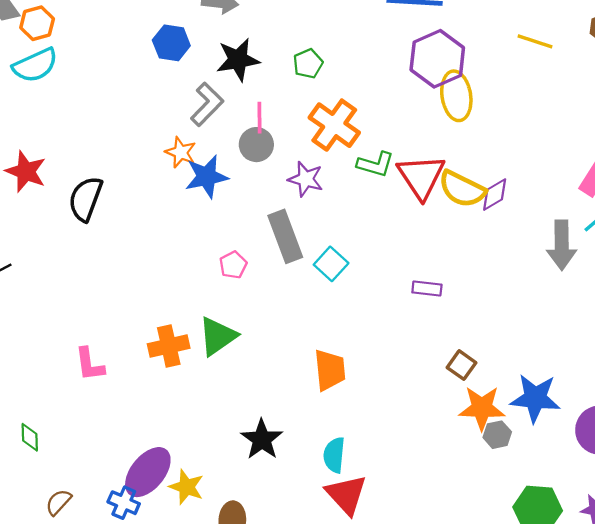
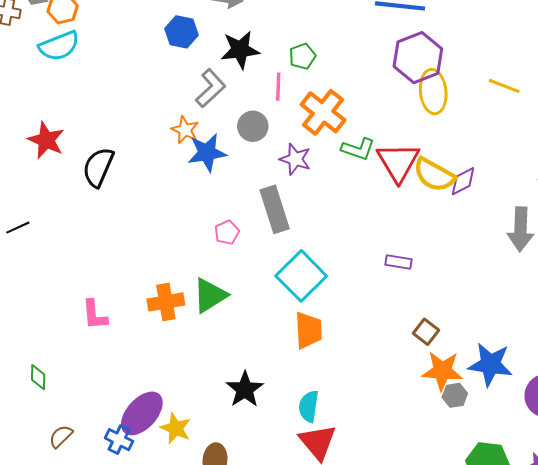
yellow line: (535, 41) -> (504, 86), moved
pink line: (260, 118) -> (278, 87), moved
cyan square: (331, 264) -> (301, 276), moved, size x1.6

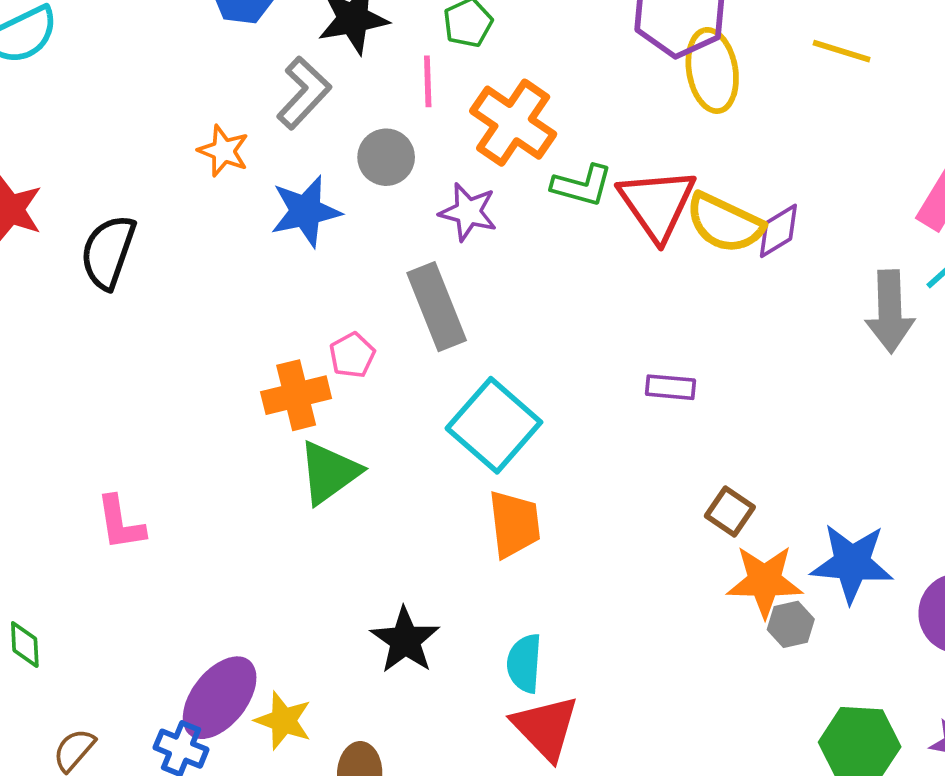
orange star: (185, 130) -> (223, 151), moved
orange cross: (166, 302) -> (296, 395), moved

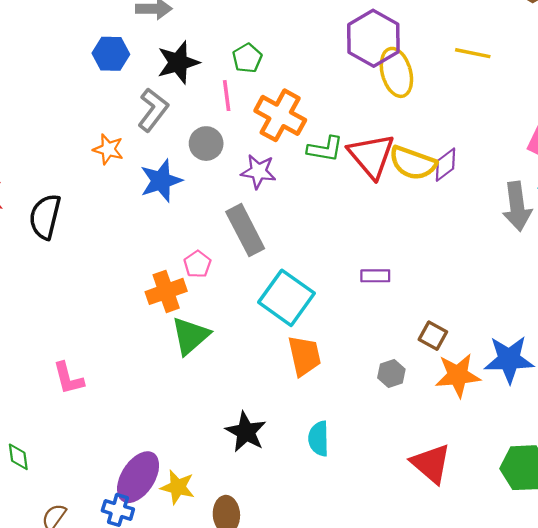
purple rectangle: (671, 387) -> (375, 276), moved
gray hexagon: (791, 624) -> (391, 374), moved
red triangle: (545, 728) -> (431, 464), moved

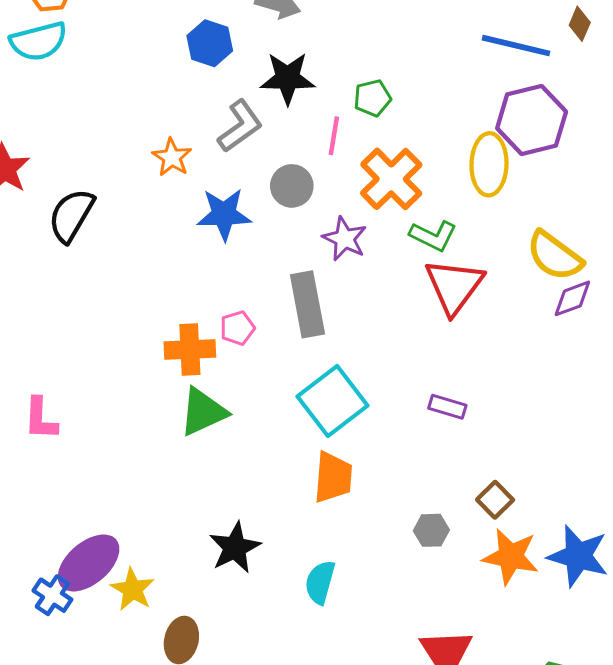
yellow ellipse: (396, 72) -> (489, 164), moved
red triangle: (371, 156) -> (454, 286), moved
yellow semicircle: (413, 163) -> (555, 256), moved

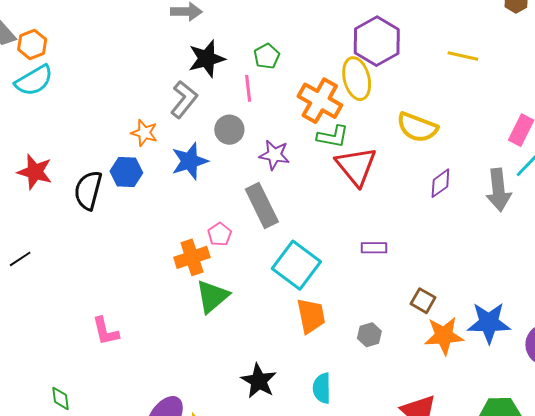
blue hexagon: (210, 43) -> (126, 172), moved
orange cross: (391, 179) -> (320, 101), moved
purple diamond: (572, 298) -> (440, 183), moved
gray hexagon: (431, 530) -> (369, 335), moved

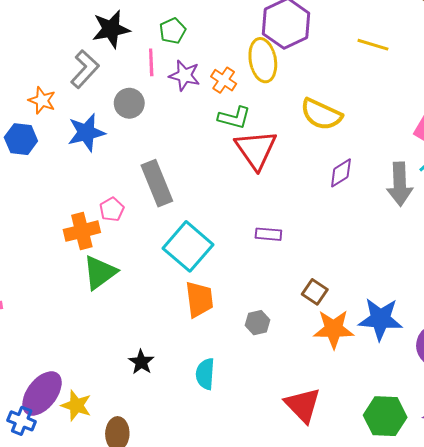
orange cross: (320, 101) -> (224, 80), size x0.6
purple star: (274, 155) -> (185, 75), moved
black star: (259, 381) -> (141, 362), size x0.7

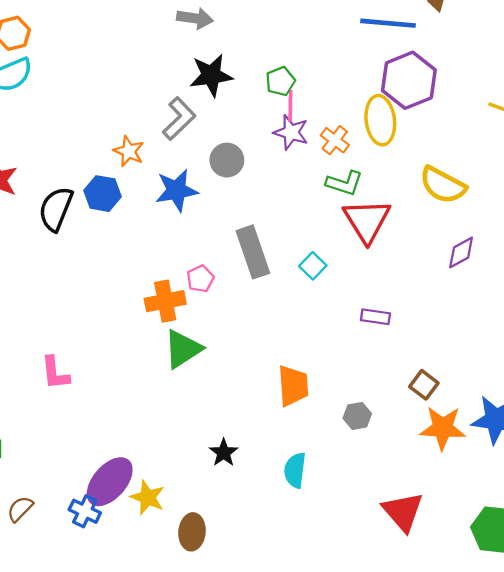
pink line: (151, 62) -> (290, 106), moved
cyan square: (188, 246) -> (313, 266), moved, size x0.5

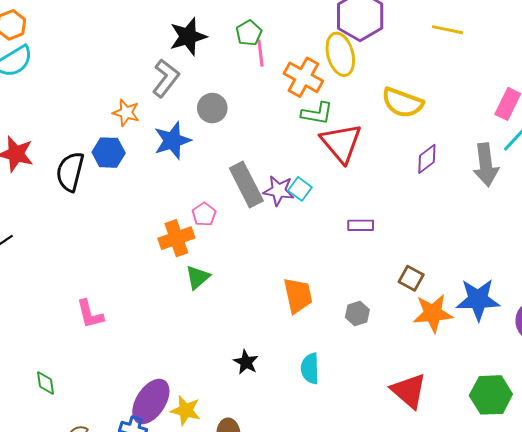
purple star: (291, 132) -> (279, 191), moved
orange cross: (335, 140) -> (303, 77), size x1.5
green triangle: (183, 349) -> (198, 277), size x0.7

